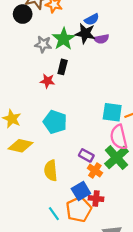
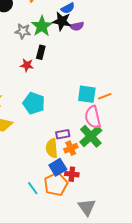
purple rectangle: (86, 155) -> (63, 134), turned -40
yellow semicircle: (51, 171) -> (52, 148), moved
orange cross: (95, 171) -> (71, 148), turned 32

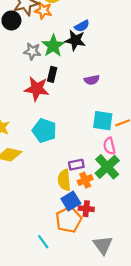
purple semicircle: (77, 26) -> (92, 80), moved
red star: (27, 65) -> (37, 89), size x1.6
pink semicircle: (93, 117) -> (109, 146), size x0.7
cyan line: (33, 188) -> (43, 242), moved

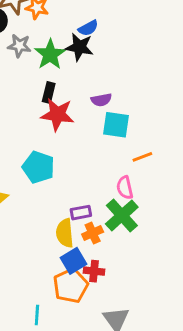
gray star: (32, 51) -> (19, 46), moved
red star: (37, 89) -> (57, 114), moved
cyan square: (103, 121) -> (116, 125), moved
cyan line: (43, 242) -> (37, 315), turned 40

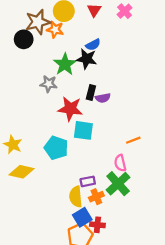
gray star: (19, 46) -> (49, 84), moved
black rectangle: (49, 92) -> (91, 92), moved
cyan square: (116, 125) -> (83, 130), moved

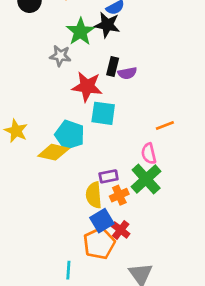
yellow diamond: (21, 172) -> (54, 152), moved
red cross: (97, 225) -> (121, 230), turned 32

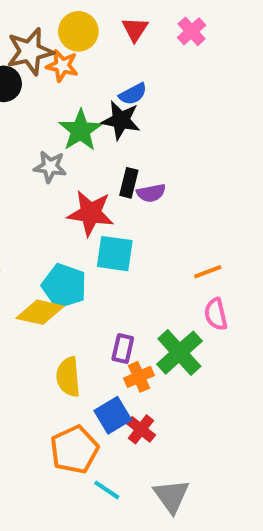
pink semicircle: (149, 154) -> (216, 314), moved
purple rectangle: (109, 176) -> (123, 349), turned -66
yellow semicircle: (94, 195) -> (68, 377), moved
orange pentagon: (99, 243) -> (74, 450), moved
cyan line: (68, 270) -> (107, 490), moved, turned -60

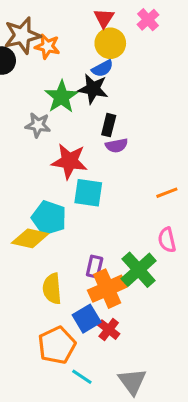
yellow circle: (78, 31) -> (110, 43), moved
black rectangle: (129, 183) -> (109, 125), moved
orange line: (208, 272) -> (167, 193), moved
orange cross: (139, 377) -> (107, 289), size x1.6

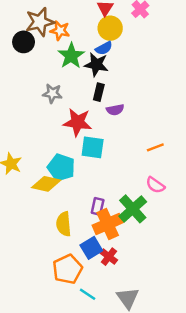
green star: (62, 97) -> (71, 56), moved
black rectangle: (109, 125) -> (99, 92), moved
pink semicircle: (167, 240) -> (155, 185), turned -42

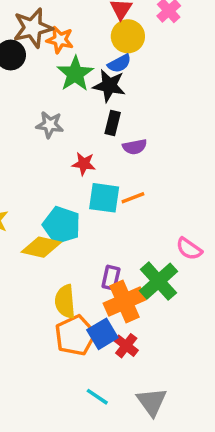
red star: (77, 122) -> (84, 164), size x0.6
orange line: (155, 147) -> (133, 198), moved
orange pentagon: (67, 269) -> (75, 336), moved

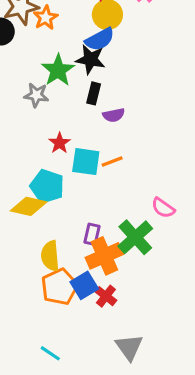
orange star: (60, 40) -> (46, 18), turned 30
blue semicircle: (119, 64) -> (100, 39), size x1.4
green star: (75, 74) -> (58, 70), moved
red star: (84, 164) -> (59, 143), moved, turned 30
cyan line: (97, 397) -> (50, 353), moved

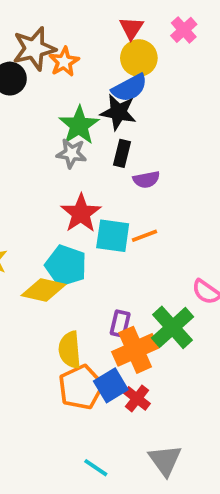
gray star: (36, 95) -> (72, 153), moved
red star: (59, 143) -> (81, 213), size x1.5
cyan line: (50, 353) -> (96, 468), moved

